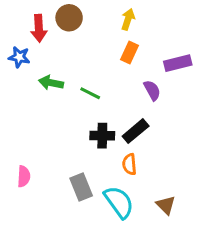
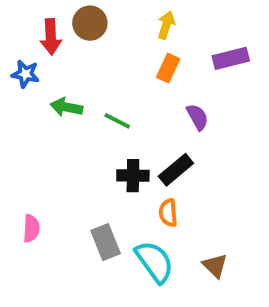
purple rectangle: (178, 63) -> (231, 58), moved

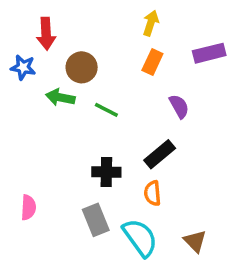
brown circle: (90, 23) -> (82, 67), moved
black cross: (133, 176) -> (106, 172), moved

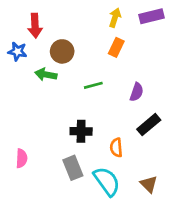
purple rectangle: (209, 53) -> (151, 16), moved
purple semicircle: (179, 106) -> (137, 92), moved, turned 48
green line: (106, 110) -> (93, 85), moved, turned -42
black rectangle: (160, 154) -> (149, 125), moved

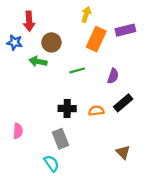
purple rectangle: (151, 16) -> (125, 30), moved
yellow arrow: (115, 18) -> (86, 14), moved
orange rectangle: (116, 47) -> (96, 39), size x1.5
orange semicircle: (116, 148) -> (96, 111), moved, turned 88
cyan semicircle: (107, 181) -> (51, 163), moved, size x0.7

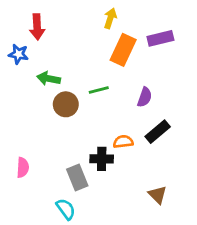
brown circle: (51, 42) -> (66, 104), moved
black cross: (67, 108) -> (102, 159), moved

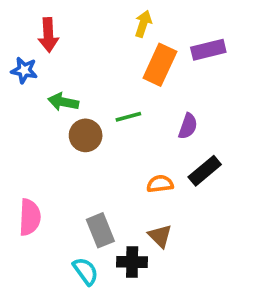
black cross: (102, 159) -> (132, 262), moved
pink semicircle: (23, 167) -> (30, 217), size x1.4
brown triangle: (158, 195) -> (160, 236), moved

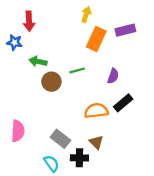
orange semicircle: (160, 184) -> (96, 111), size x1.5
gray rectangle: (100, 230) -> (60, 139), turned -30

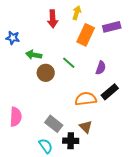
red arrow: (29, 21) -> (53, 19), moved
green line: (77, 70) -> (69, 63), turned 56

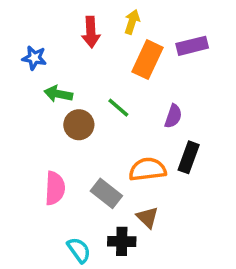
blue star: (13, 38) -> (34, 58), moved
black rectangle: (110, 92) -> (189, 157), turned -30
pink semicircle: (16, 117) -> (55, 188), moved
gray rectangle: (54, 124) -> (106, 193), moved

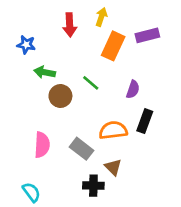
cyan semicircle: (79, 250) -> (31, 192), moved

